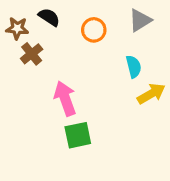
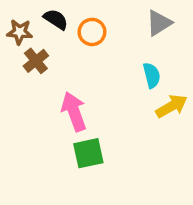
orange circle: (94, 30) -> (92, 32), moved

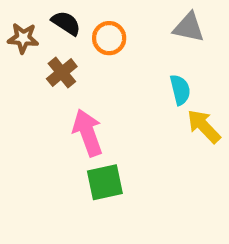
gray triangle: (159, 23) -> (189, 27), turned 44
brown cross: (36, 61) -> (62, 73), moved
yellow arrow: (172, 106) -> (204, 126), turned -104

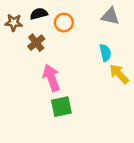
black semicircle: (66, 23) -> (39, 14), turned -48

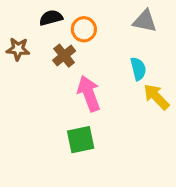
brown star: (14, 23) -> (18, 49), moved
brown cross: (36, 43) -> (64, 56), moved
pink arrow: (51, 78) -> (89, 94), moved

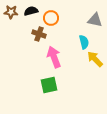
gray triangle: (145, 21) -> (95, 20), moved
brown star: (18, 49) -> (11, 12), moved
brown cross: (64, 56) -> (39, 34), turned -32

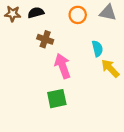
orange circle: (51, 18) -> (78, 15), moved
gray triangle: (95, 20) -> (108, 13), moved

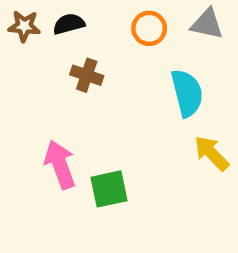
cyan semicircle: (97, 49) -> (187, 93), size x1.5
pink arrow: (63, 66) -> (60, 164), moved
yellow arrow: (110, 68) -> (212, 153), moved

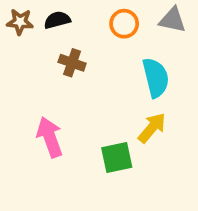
yellow arrow: (212, 153) -> (152, 128), moved, turned 84
green square: (109, 189) -> (117, 158), moved

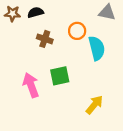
orange circle: (124, 24) -> (77, 31), moved
yellow arrow: (152, 128) -> (94, 105), moved
green square: (117, 158) -> (60, 76), moved

